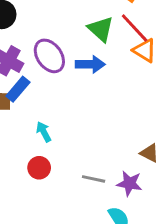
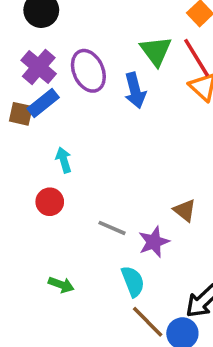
blue arrow: (90, 64) -> (135, 90), turned 64
purple star: (129, 184) -> (154, 242), turned 30

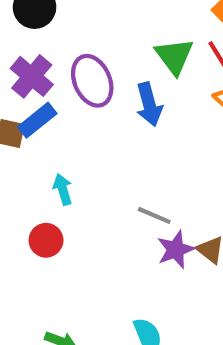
gray line: (112, 228) -> (154, 215), moved
purple star: (154, 242) -> (176, 250), moved

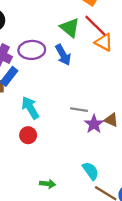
purple ellipse: (92, 81) -> (32, 50), turned -55
cyan arrow: (63, 189) -> (30, 108), size x1.5

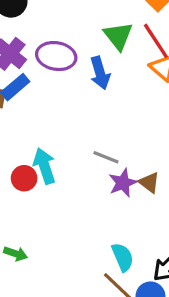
cyan arrow: (30, 108) -> (44, 166), moved
cyan semicircle: (91, 171) -> (123, 257), moved
green arrow: (48, 184) -> (16, 254), moved

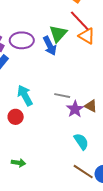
green triangle: (118, 36) -> (58, 34), moved, turned 30
cyan arrow: (44, 166) -> (25, 95), moved
cyan semicircle: (123, 257) -> (81, 142), moved

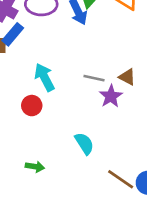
brown triangle: (91, 106) -> (127, 77), moved
cyan semicircle: (81, 142) -> (84, 143), moved

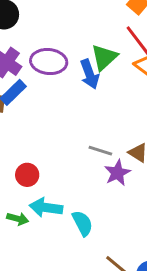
cyan arrow: (44, 77) -> (46, 208), moved, turned -60
green arrow: (35, 167) -> (18, 219), moved

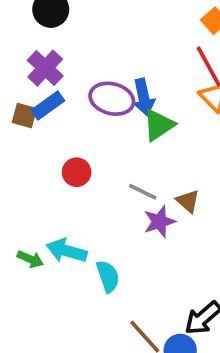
green triangle: (104, 57) -> (159, 125), moved
purple ellipse: (49, 62) -> (112, 99), moved
red circle: (27, 175) -> (77, 172), moved

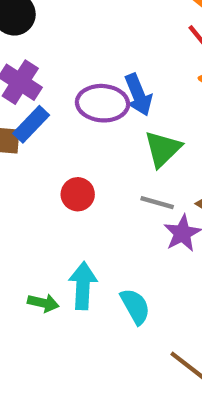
green triangle: (159, 125) -> (163, 149), moved
cyan arrow: (67, 251) -> (83, 286), turned 87

